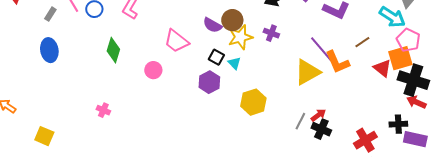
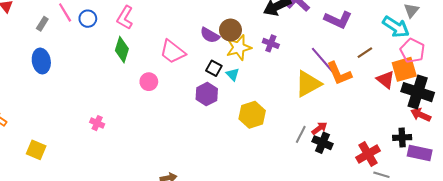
green diamond: (113, 50) -> (122, 50), moved

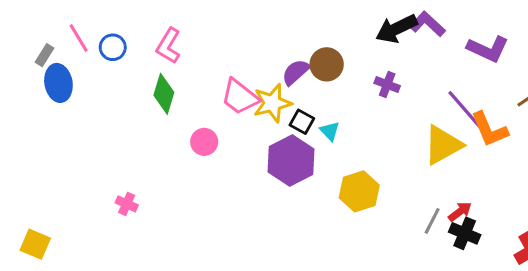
purple semicircle: (210, 35) -> (296, 72), turned 108
yellow star: (239, 48) -> (272, 103), moved
blue ellipse: (41, 61) -> (58, 83), moved
purple hexagon: (207, 94) -> (291, 160), size x1.4

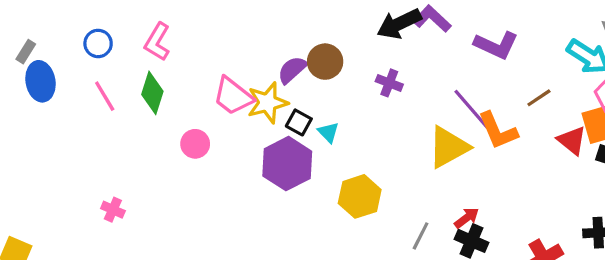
pink line: (79, 38) -> (105, 96), moved
gray line: (432, 221) -> (421, 236), moved

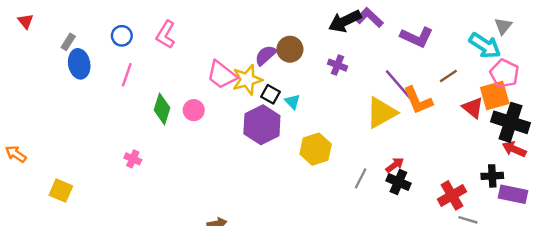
green diamond: (152, 93) -> (162, 109), moved
pink line: (105, 96) -> (127, 75), turned 50

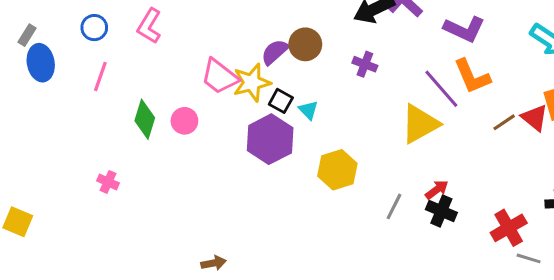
brown line: (448, 76) -> (504, 122), moved
orange L-shape: (418, 100) -> (472, 76), moved

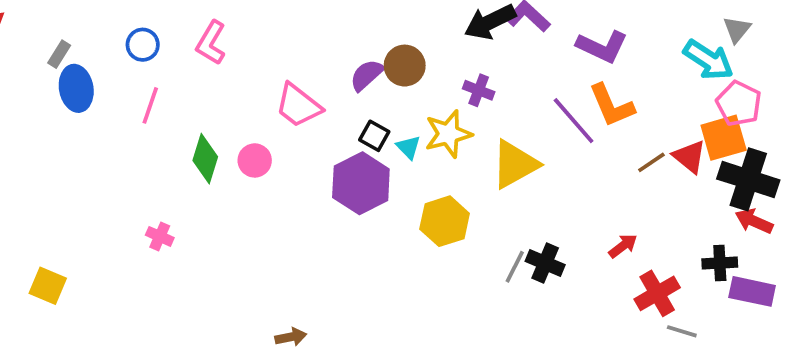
yellow star: (252, 83) -> (448, 134), moved
yellow triangle: (420, 124) -> (515, 164), moved
red arrow: (437, 190) -> (623, 246), moved
black cross: (441, 211) -> (545, 263), moved

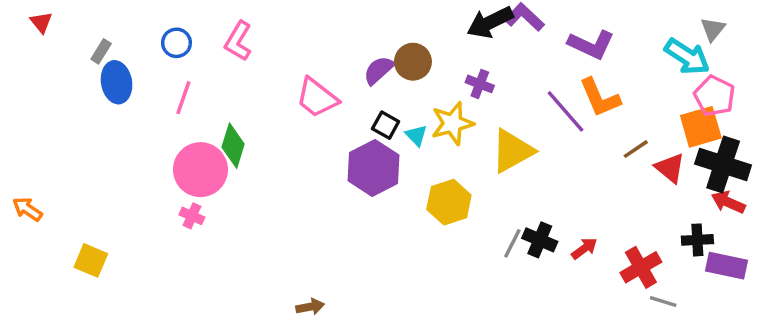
red triangle: (689, 157) -> (670, 168), moved
pink circle: (255, 160) -> (200, 170), moved, size x1.8
red arrow: (623, 246) -> (584, 248), moved

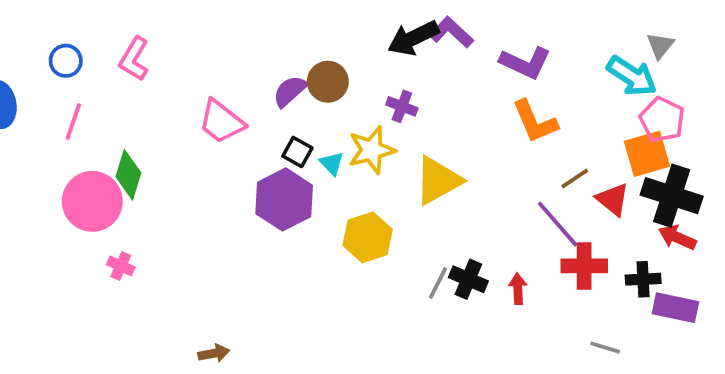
purple line: (565, 111) -> (558, 224), moved
pink cross: (192, 216) -> (121, 266), moved
red arrow: (584, 248) -> (518, 289), turned -56
red cross: (641, 267) -> (584, 266), moved, turned 30

